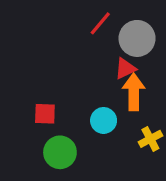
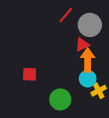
cyan circle: (104, 120) -> (88, 79), moved
green circle: (60, 152) -> (60, 99), moved

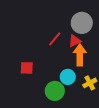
red line: (66, 15) -> (55, 39), moved
cyan circle: (88, 79) -> (68, 77), moved

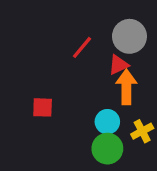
red line: (55, 39) -> (82, 47), moved
green circle: (55, 91) -> (107, 149), moved

